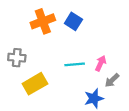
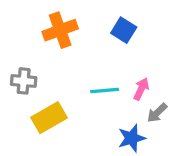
blue square: (73, 21) -> (124, 30), moved

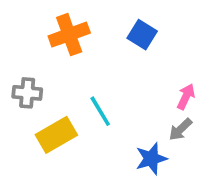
pink arrow: (141, 89) -> (186, 97), moved
cyan line: (105, 91) -> (100, 111), moved, turned 64

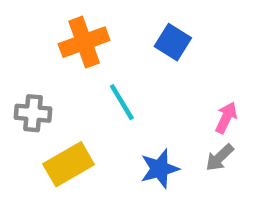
cyan line: (100, 111) -> (122, 102), moved
blue star: (151, 159) -> (160, 169), moved

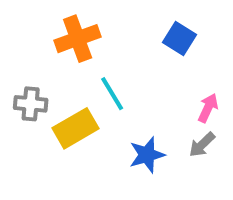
blue square: (173, 42) -> (180, 39), moved
yellow rectangle: (69, 164) -> (75, 128), moved

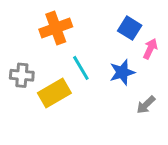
pink arrow: (208, 108) -> (150, 49), moved
blue star: (147, 155) -> (122, 72), moved

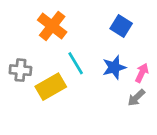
orange cross: (56, 28) -> (52, 26), turned -32
pink arrow: (150, 49) -> (142, 73), moved

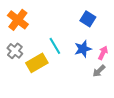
orange cross: (52, 26) -> (18, 20), moved
gray cross: (20, 70) -> (15, 51), turned 35

